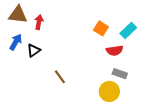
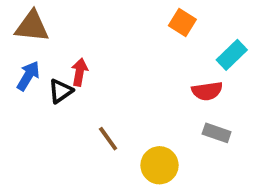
red arrow: (39, 22) -> (80, 72), moved
orange square: (101, 28) -> (182, 23), moved
yellow circle: (109, 91) -> (159, 165), moved

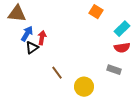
blue arrow: (28, 76) -> (27, 34), moved
red semicircle: (207, 91) -> (122, 48), moved

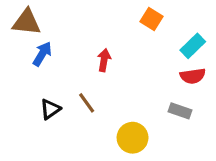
red arrow: (42, 38) -> (104, 60), moved
black triangle: (32, 48) -> (50, 109), moved
brown line: (57, 73) -> (87, 103), moved

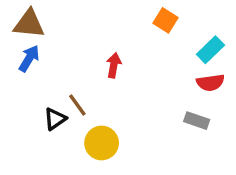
blue arrow: (42, 54) -> (29, 58), moved
brown line: (87, 103) -> (77, 105), moved
yellow circle: (133, 138) -> (102, 143), moved

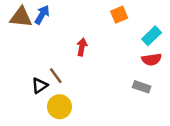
orange square: (165, 20) -> (119, 15), turned 35
blue arrow: (29, 58) -> (42, 15), moved
yellow circle: (102, 143) -> (59, 107), moved

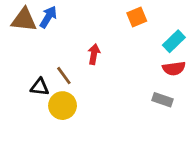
brown line: (56, 76) -> (64, 76), moved
black triangle: (40, 86) -> (40, 87), moved, turned 42
yellow circle: (59, 107) -> (63, 106), moved

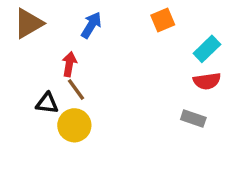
blue arrow: (48, 17) -> (91, 25), moved
brown triangle: (24, 20) -> (28, 23), turned -36
red arrow: (94, 54) -> (69, 64), moved

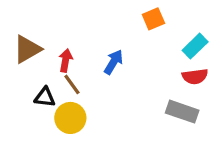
brown triangle: (28, 23) -> (27, 49), moved
blue arrow: (91, 25) -> (113, 62), moved
gray rectangle: (193, 119) -> (182, 112), size x1.4

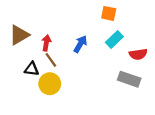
orange square: (153, 19) -> (109, 13), turned 35
cyan rectangle: (195, 46) -> (114, 40), moved

